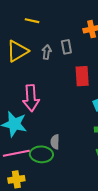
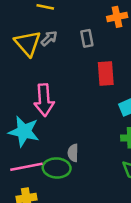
yellow triangle: (17, 51) -> (28, 43), turned -40
gray arrow: (47, 52) -> (49, 38), moved, turned 40

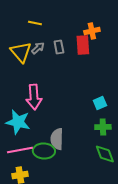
gray rectangle: (87, 38) -> (59, 47), moved
red rectangle: (106, 74) -> (83, 45), moved
gray semicircle: (73, 153) -> (57, 139), size x1.5

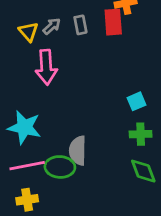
yellow triangle: (21, 52) -> (28, 32), size x0.7
pink arrow: (34, 97) -> (46, 67), moved

